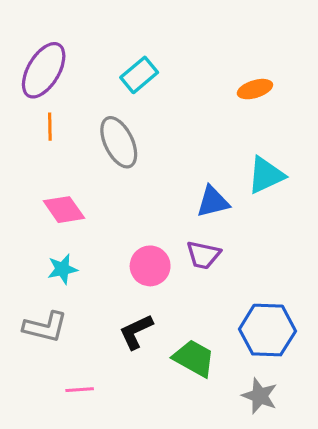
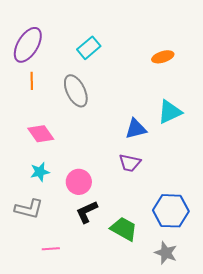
pink circle: (150, 266) -> (79, 182), moved

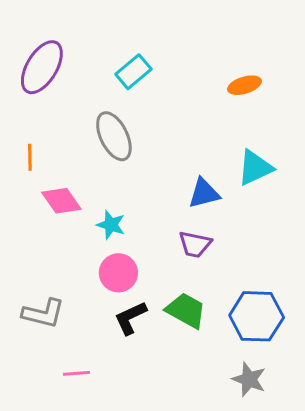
orange line: (32, 81) -> (30, 157), moved
cyan star: (40, 172) -> (111, 225), moved, turned 30
green trapezoid: (124, 229) -> (186, 310), moved

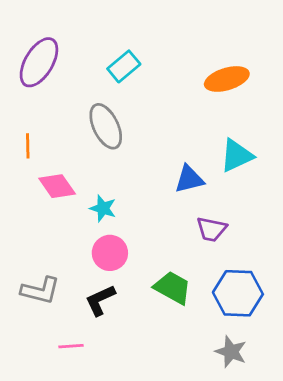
orange ellipse: (245, 85) -> (227, 79), size x1.4
purple trapezoid: (195, 244) -> (211, 229), moved
black L-shape: (130, 318) -> (100, 300), moved

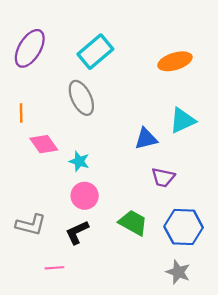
cyan rectangle: (124, 66) -> (95, 52), size x1.4

